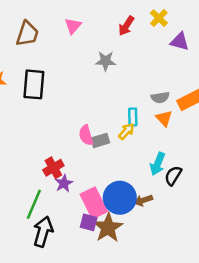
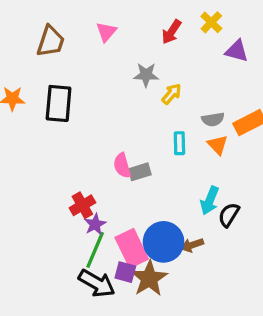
yellow arrow: (126, 131) -> (172, 94), moved
green line: (34, 204) -> (95, 250), moved
black arrow: (43, 232) -> (97, 283), moved, turned 104

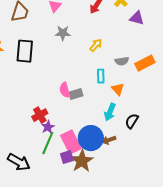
gray star: (146, 75) -> (63, 33), moved
orange triangle: (218, 145) -> (118, 89), moved
cyan arrow: (210, 201) -> (110, 112), moved
purple square: (125, 272) -> (67, 157), turned -32
black arrow: (97, 283) -> (19, 162), moved

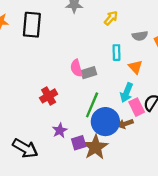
purple star: (48, 127) -> (60, 130), moved
pink rectangle: (71, 142) -> (137, 107), moved, size x0.7
green line: (48, 143) -> (92, 105), moved

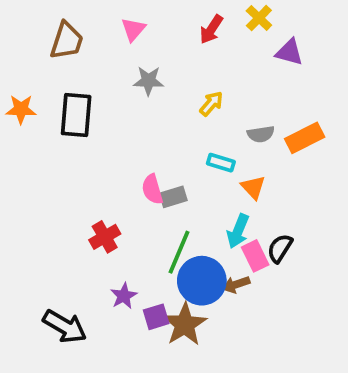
cyan rectangle: (117, 53) -> (221, 163), turned -72

